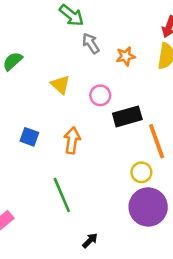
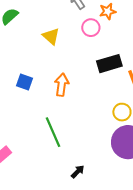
pink circle: (100, 95) -> (91, 28), moved

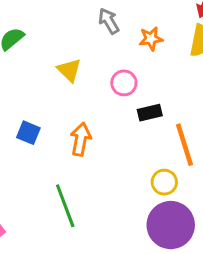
pink circle: (91, 28) -> (124, 83), moved
black rectangle: (109, 64) -> (150, 113), size x0.7

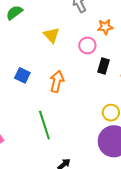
orange star: (151, 39) -> (105, 27), moved
black rectangle: (150, 113) -> (104, 66), turned -63

